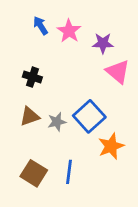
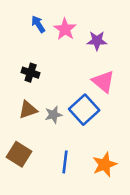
pink triangle: (118, 72) -> (103, 82), moved
orange star: (111, 146) -> (105, 165), moved
brown square: (34, 173) -> (19, 154), moved

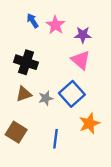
black cross: (31, 73) -> (26, 62), size x1.5
pink triangle: (103, 82) -> (81, 60), moved
orange star: (105, 165) -> (89, 123), moved

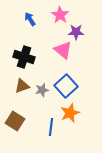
pink star: (56, 25) -> (60, 15), moved
pink triangle: (81, 60) -> (63, 50), moved
orange star: (89, 123) -> (70, 113), moved

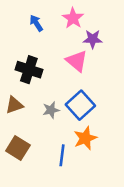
brown triangle: (22, 86) -> (14, 105), moved

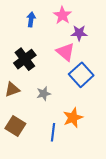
blue arrow: (36, 23) -> (31, 19), turned 40
black cross: (29, 70) -> (25, 59), turned 35
blue square: (80, 105) -> (81, 75), moved

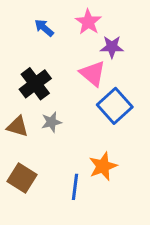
blue arrow: (31, 19) -> (44, 28), turned -56
brown triangle: (12, 89) -> (18, 126), turned 35
gray star: (44, 94) -> (51, 122), moved

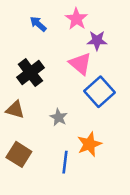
gray star: (51, 122) -> (59, 117), moved, turned -30

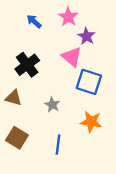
purple star: (97, 41) -> (87, 36), turned 30
blue square: (100, 92) -> (89, 82), turned -30
orange star: (89, 144) -> (91, 122), moved, turned 30

